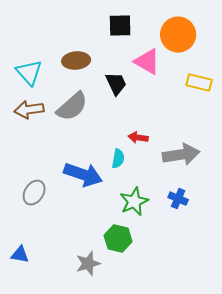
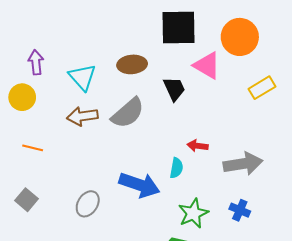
black square: (120, 26) -> (179, 27), size x1.5
yellow rectangle: (199, 83) -> (262, 88), turned -45

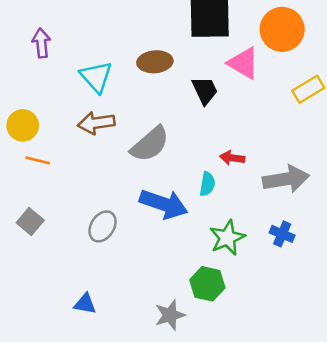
purple arrow: (36, 62) -> (41, 43), moved
yellow circle: (22, 97) -> (23, 125), moved
gray semicircle: (128, 113) -> (150, 144), moved

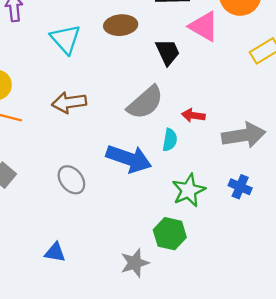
brown arrow: (96, 123) -> (69, 102), moved
gray semicircle: (150, 144) -> (145, 102), moved
gray ellipse: (103, 226) -> (71, 180), turned -72

